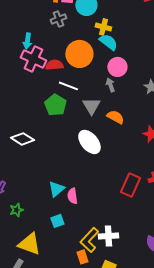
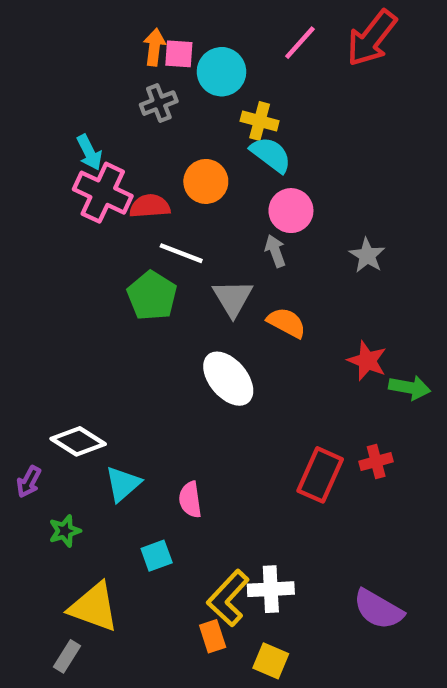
cyan arrow: (27, 41) -> (89, 152), turned -35
orange circle: (79, 54) -> (206, 181), size x0.7
white diamond: (22, 139) -> (78, 441), moved
cyan triangle: (56, 189) -> (123, 484), moved

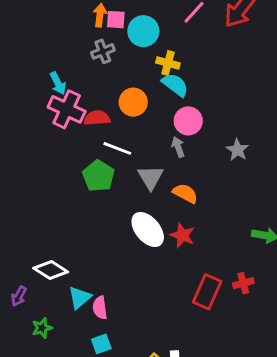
red star: (367, 361) -> (182, 235), moved
pink semicircle: (190, 500) -> (100, 308), moved

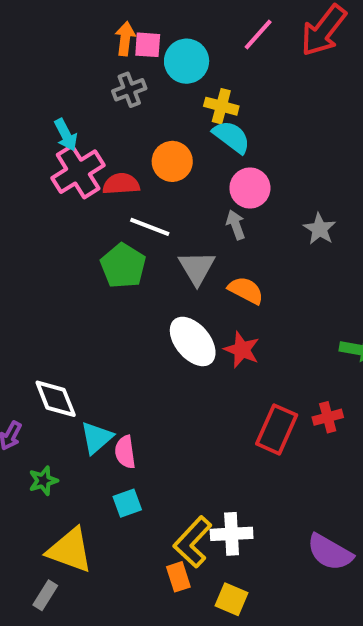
pink cross: (67, 109) -> (78, 172), turned 33
white diamond: (51, 270) -> (56, 399), turned 36

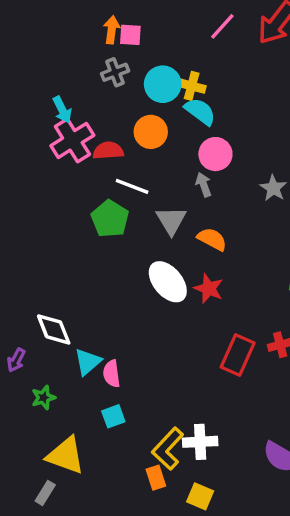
cyan circle: (187, 61) -> (163, 84), moved

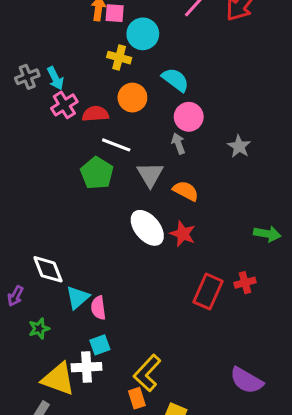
gray cross: (115, 72) -> (27, 77), moved
cyan circle: (163, 84) -> (143, 34), moved
yellow cross: (192, 86) -> (119, 58), moved
pink cross: (72, 140) -> (64, 105), size x0.7
white cross: (200, 442) -> (87, 367), moved

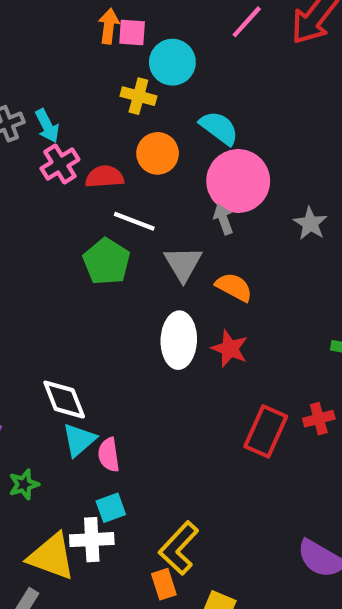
pink circle: (189, 117) -> (238, 181), size x1.5
white ellipse: (147, 228) -> (179, 340), turned 42
white diamond: (48, 269) -> (64, 400), moved

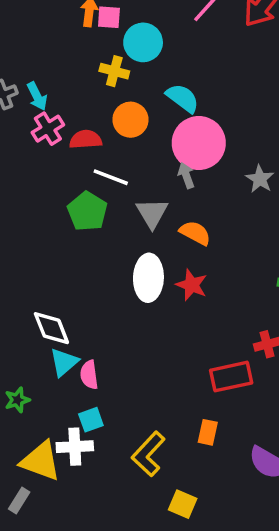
red rectangle: (266, 431) -> (231, 377), moved, turned 54
orange rectangle: (164, 584) -> (208, 432), moved, turned 30

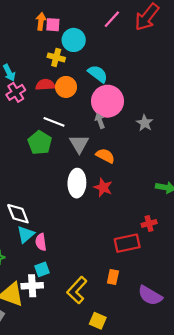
red semicircle: (86, 139) -> (45, 85), moved

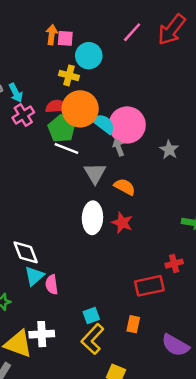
cyan semicircle: (98, 74) -> (104, 124), moved
orange circle: (66, 87) -> (80, 109), size x1.5
green pentagon: (40, 143) -> (62, 129), moved
cyan square: (42, 269) -> (91, 316), moved

